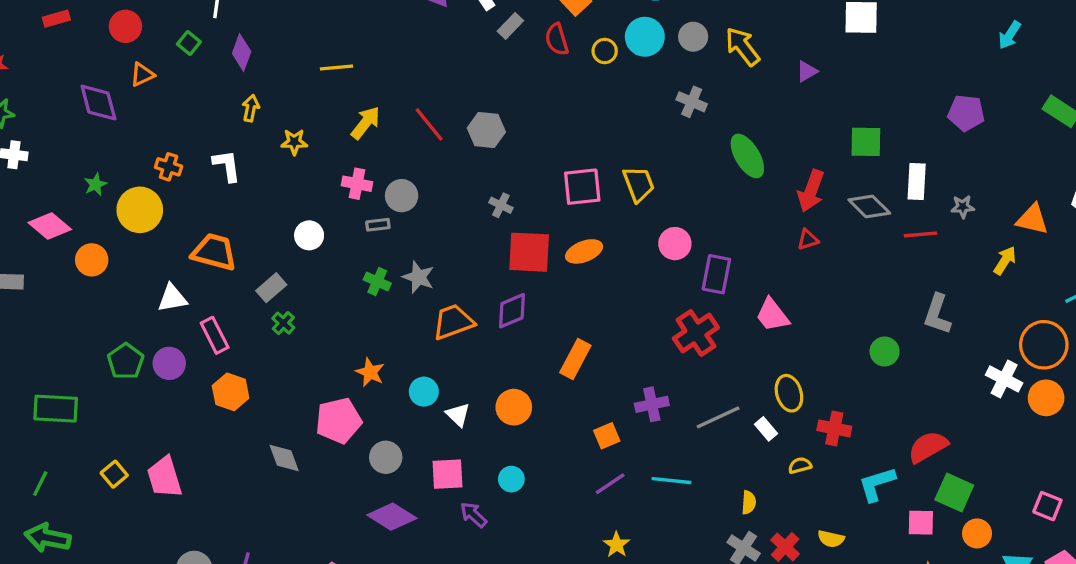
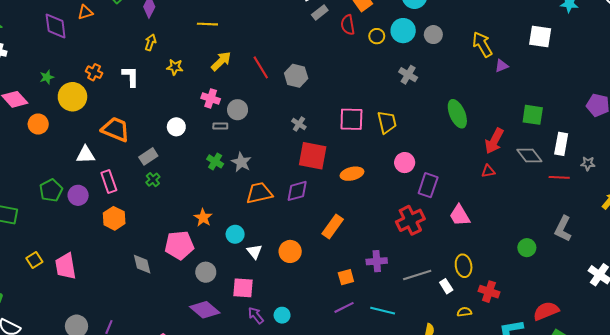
yellow arrow: (742, 46) -> (482, 44), moved
gray cross: (692, 102) -> (408, 75), moved
orange ellipse: (584, 251) -> (352, 174), moved
cyan circle: (511, 479) -> (282, 315), moved

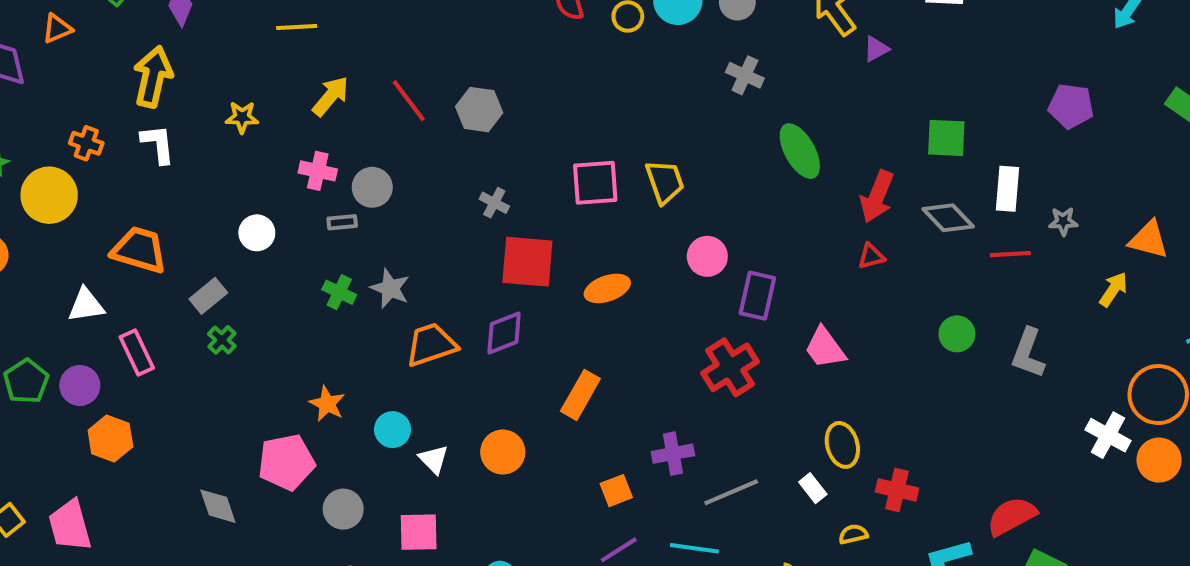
yellow arrow: (150, 42) -> (153, 77), moved, size x1.8
gray cross: (408, 75) -> (745, 75), moved
orange hexagon: (114, 218) -> (110, 438), moved
green circle: (527, 248) -> (957, 334), moved
gray line: (417, 275) -> (731, 492), moved

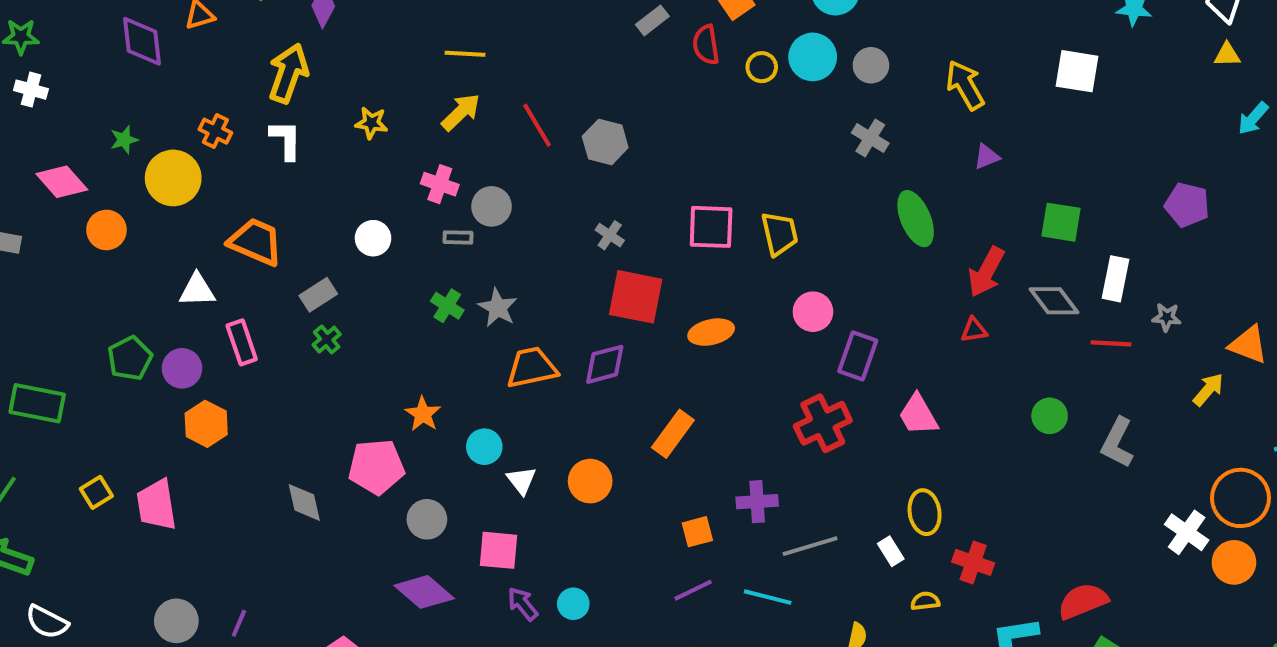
yellow line: (297, 27) -> (465, 54), moved
purple triangle: (876, 49) -> (987, 157), moved

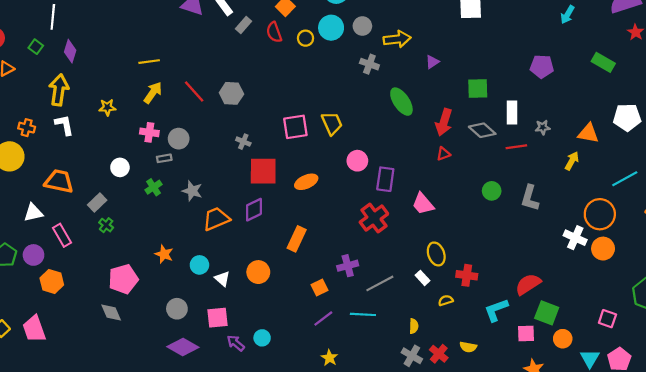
yellow arrow: (965, 85) -> (397, 39), moved, turned 124
green cross: (447, 306) -> (154, 187), moved, turned 35
pink pentagon: (376, 467) -> (123, 279), moved

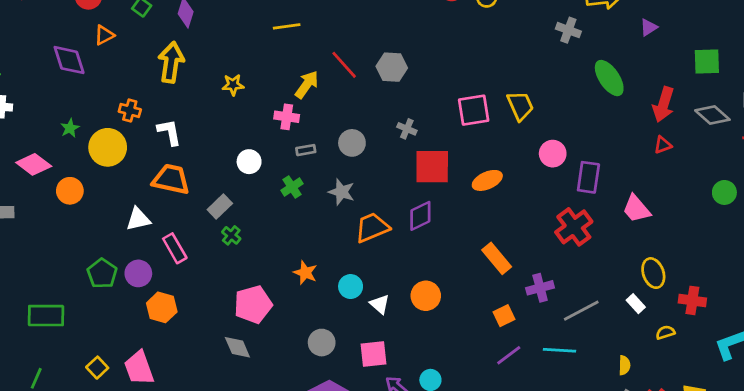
yellow arrow: (153, 93) -> (307, 84), moved
white L-shape: (64, 125) -> (169, 132), moved
gray circle: (179, 139) -> (352, 143), moved
orange rectangle: (297, 239) -> (497, 258), moved, turned -65

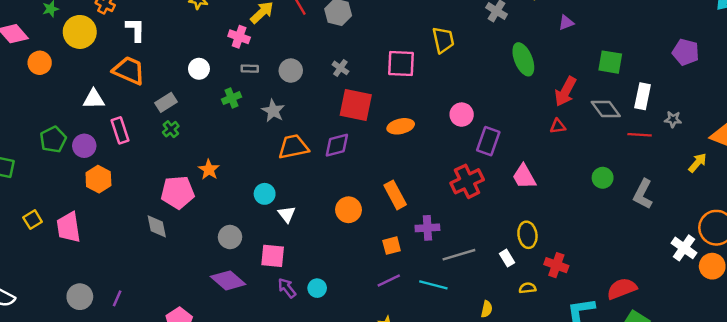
yellow trapezoid: (520, 106) -> (443, 40), moved
orange star: (305, 273) -> (209, 170), moved
orange circle: (426, 296) -> (348, 210), moved

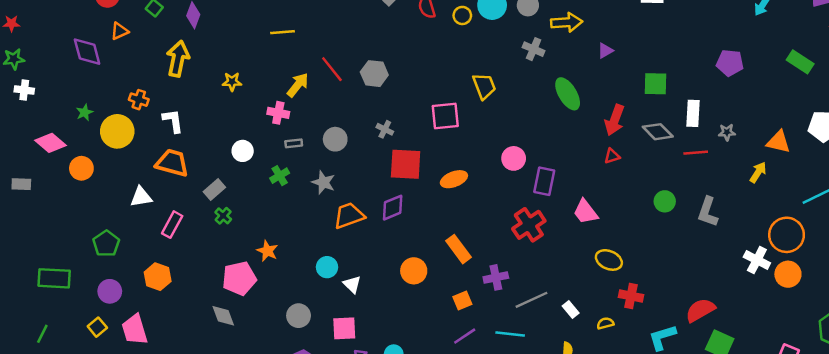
pink rectangle: (120, 130) -> (172, 225), turned 55
purple circle: (84, 146) -> (110, 291), moved
yellow ellipse: (527, 235) -> (609, 260), moved, turned -50
white rectangle: (507, 258) -> (571, 309), moved

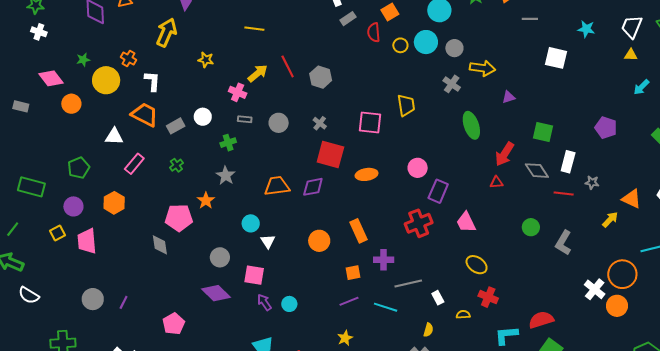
gray star: (323, 182) -> (226, 175), moved
gray rectangle: (214, 190) -> (176, 126), moved

